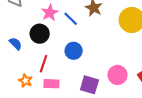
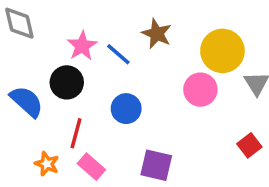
blue semicircle: (16, 44) -> (27, 101), size x1.5
pink circle: (117, 75) -> (200, 90), moved
pink rectangle: (51, 84) -> (91, 167), turned 42

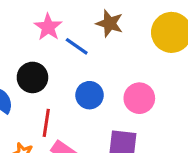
pink star: (82, 46) -> (48, 27), moved
pink circle: (200, 90) -> (139, 98), moved

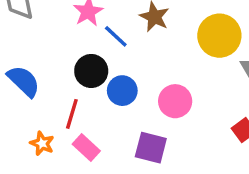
black circle: (32, 77) -> (91, 71), moved

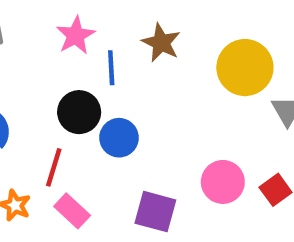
blue line: (116, 36) -> (111, 68), turned 44
pink circle: (175, 101) -> (223, 182), moved

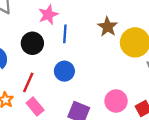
brown star: (161, 43) -> (108, 27), moved
black circle: (79, 112) -> (32, 43), moved

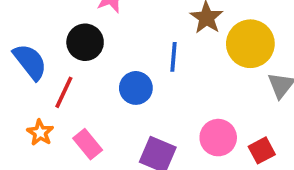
blue line: (65, 34) -> (174, 57), moved
red line: (28, 82) -> (64, 92), moved

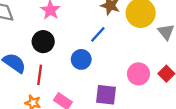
blue line: (174, 57) -> (98, 34), turned 54

